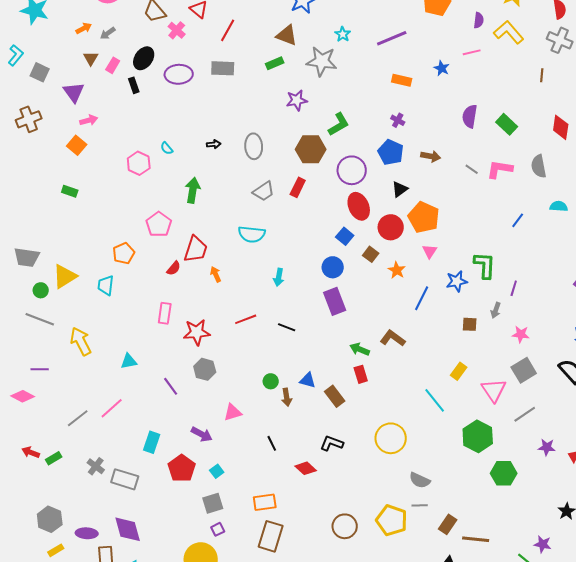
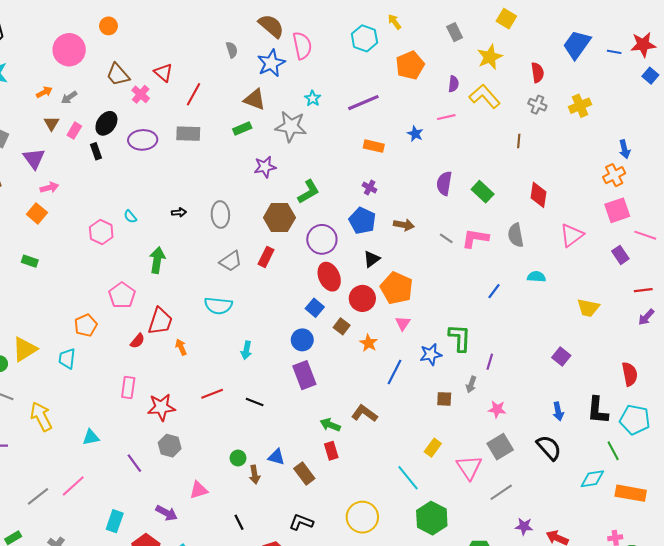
gray cross: (560, 40) -> (537, 105), size x0.7
green hexagon: (478, 436) -> (432, 518), moved

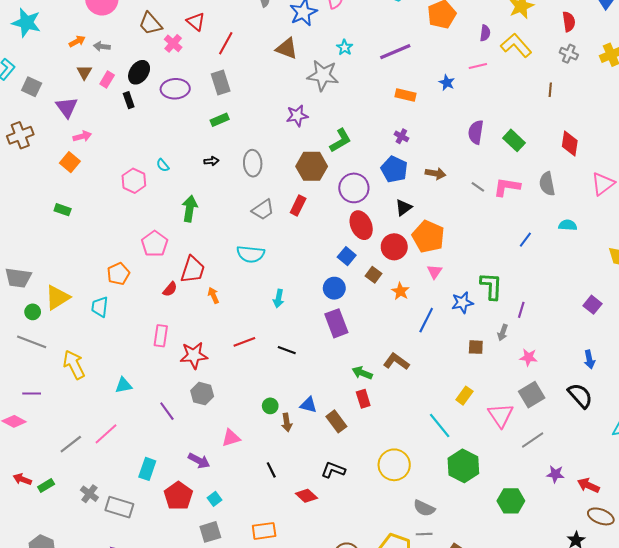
gray arrow: (69, 97) -> (102, 46), turned 42
green rectangle: (242, 128) -> (220, 120), moved
gray rectangle: (188, 134) -> (221, 83), turned 70

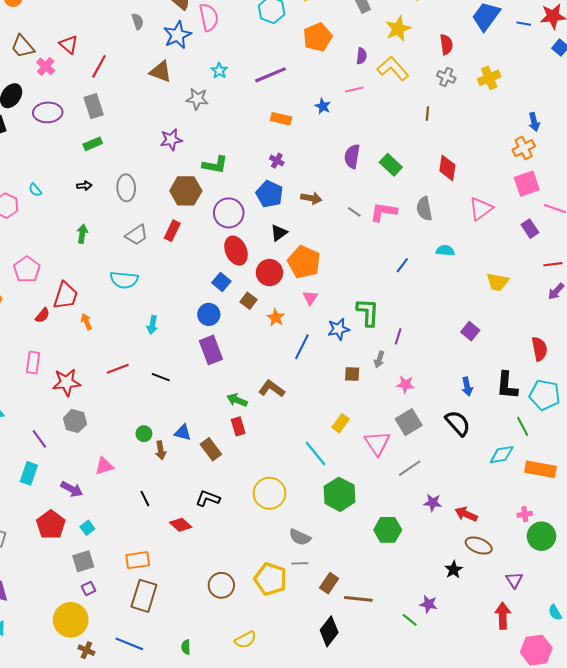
gray star: (323, 75) -> (197, 99), size x0.7
green L-shape: (340, 140) -> (215, 165), turned 40
green arrow: (190, 209) -> (82, 234), moved, size x0.7
cyan rectangle: (147, 469) -> (29, 473), moved

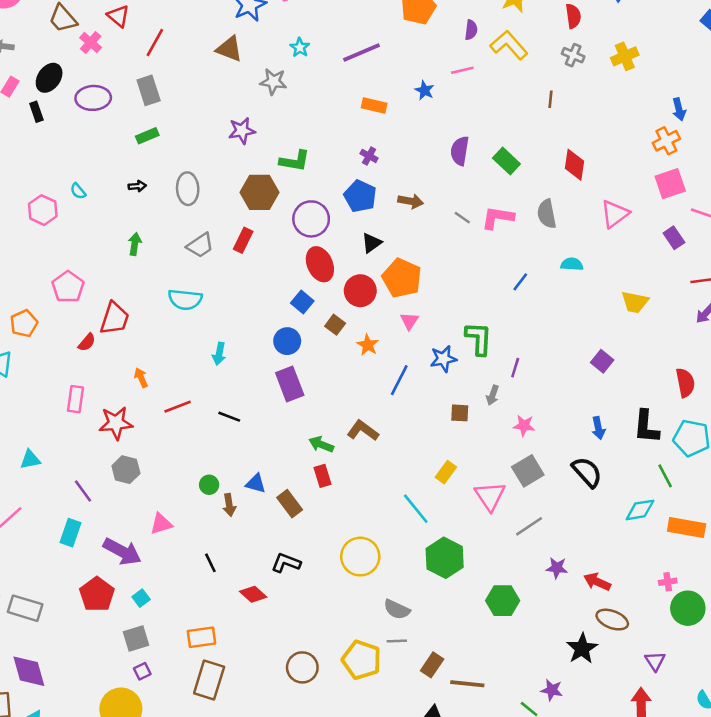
orange arrow: (86, 322) -> (141, 378), moved
purple arrow: (72, 489) -> (122, 552), size x1.4
black star: (454, 570) -> (582, 649), size x1.4

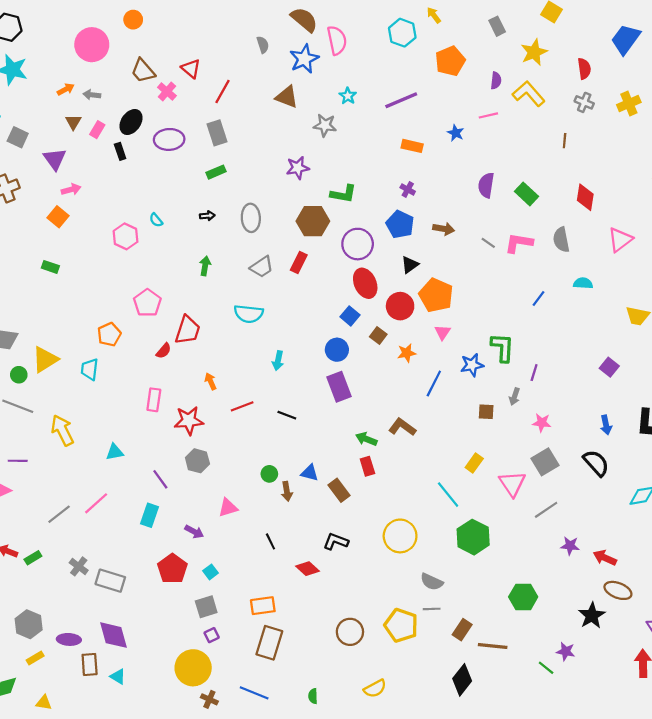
orange star: (368, 345) -> (407, 353), turned 30
purple arrow: (122, 552) -> (194, 532), size x0.6
green hexagon: (503, 601) -> (523, 597), moved

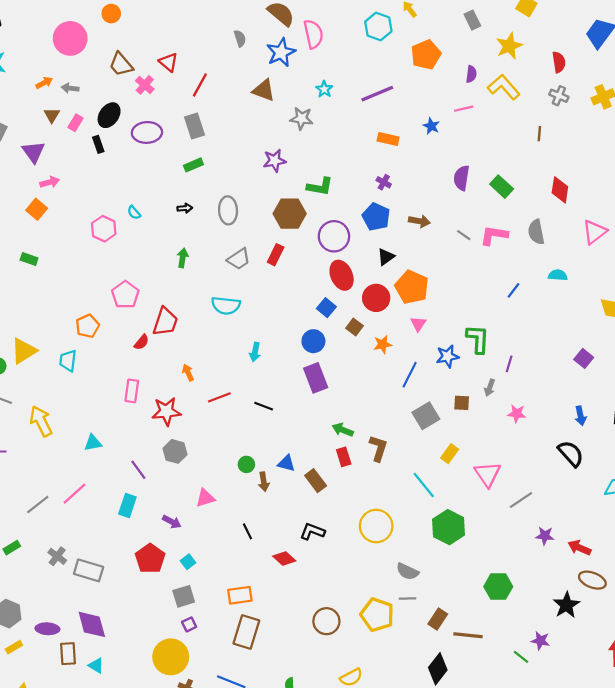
brown L-shape: (402, 427) -> (378, 448), moved, turned 72
gray square: (545, 462) -> (426, 416), moved

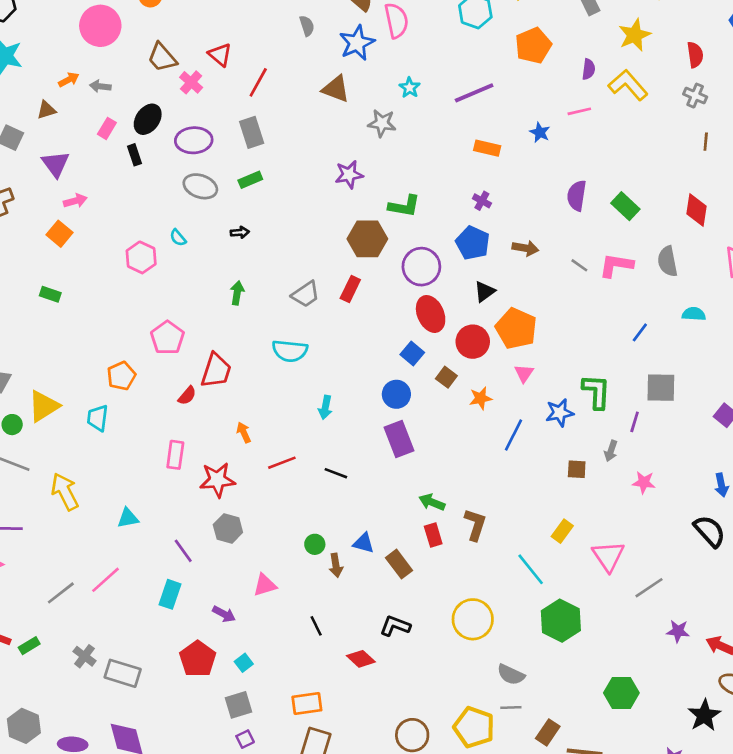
brown triangle: (52, 115) -> (46, 110), moved, turned 42
brown line: (539, 134) -> (706, 142), moved
gray ellipse: (228, 210) -> (200, 186), moved, turned -68
gray square: (426, 416) -> (661, 388), moved, turned 32

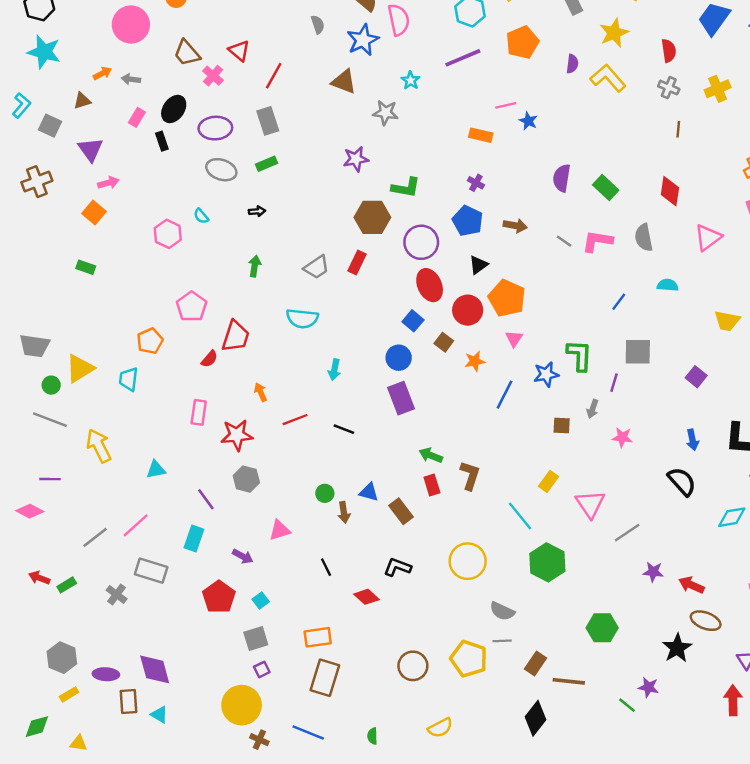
purple line: (474, 93) -> (463, 58), moved
pink line: (579, 111) -> (506, 105), moved
gray rectangle: (123, 673) -> (151, 571), moved

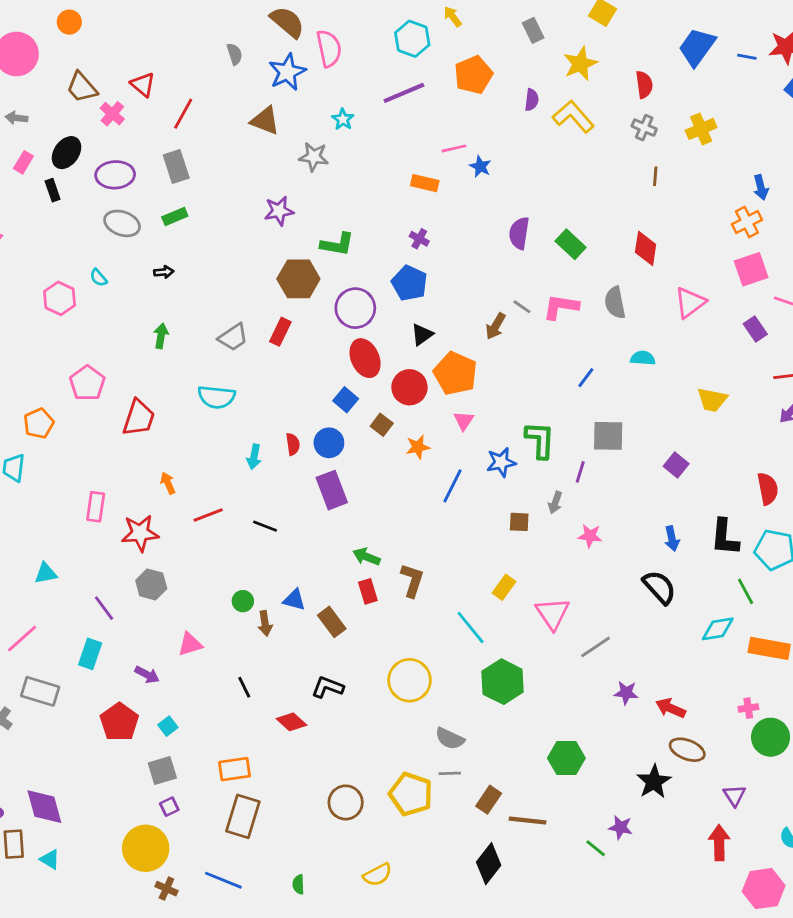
brown arrow: (515, 226) -> (496, 326), moved, turned 110
red semicircle: (209, 359) -> (293, 444), moved, turned -48

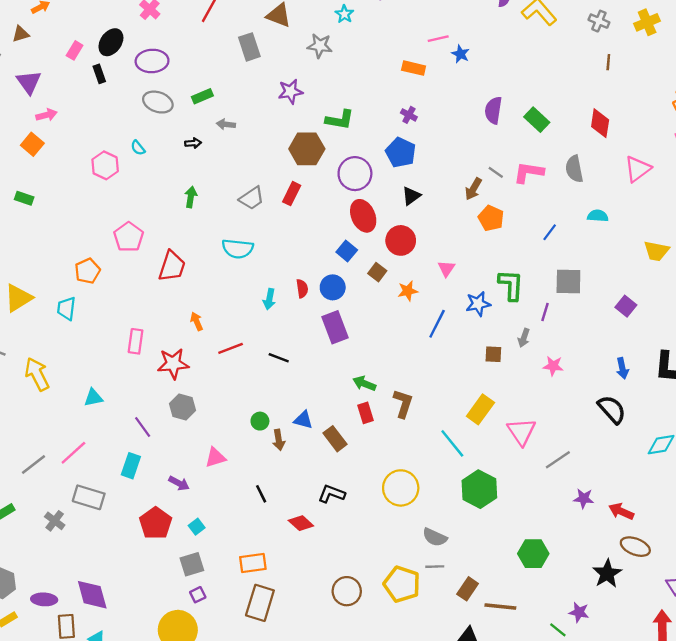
gray arrow: (17, 118) -> (226, 124), moved
gray rectangle: (176, 166) -> (249, 47), moved
orange pentagon: (455, 373) -> (491, 218), moved, size x0.7
yellow rectangle: (504, 587) -> (480, 409), size x1.4

